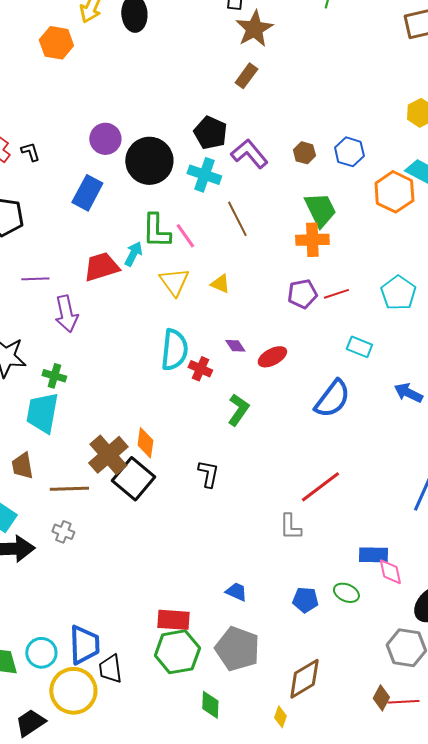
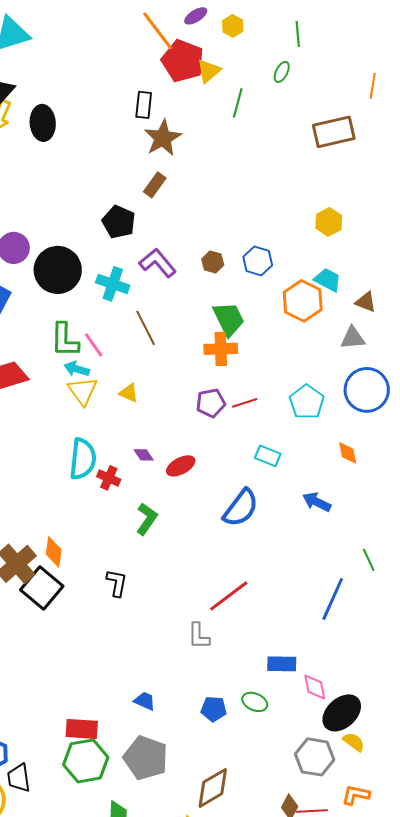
black pentagon: (210, 133) -> (119, 222), moved
cyan arrow: (133, 254) -> (77, 369), moved, turned -100
pink diamond: (390, 572) -> (315, 687), moved

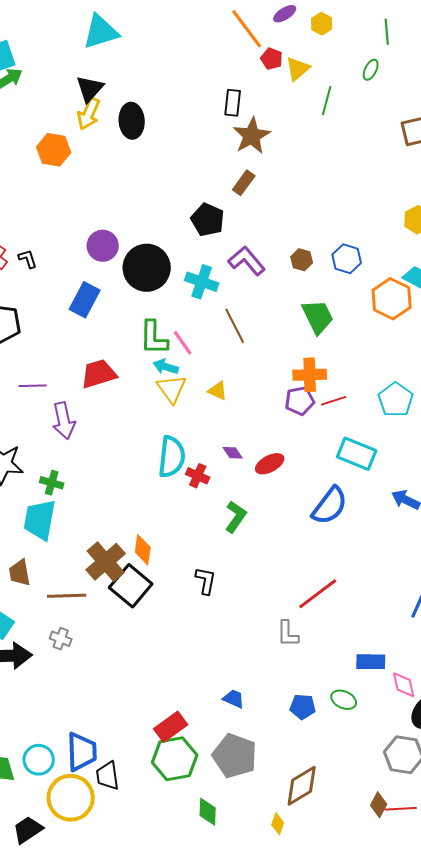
red pentagon: (183, 61) -> (272, 59), size x0.5
orange cross: (221, 349) -> (310, 375), moved
cyan rectangle: (268, 456) -> (357, 454), size x1.5
red rectangle: (82, 729) -> (171, 727), turned -40

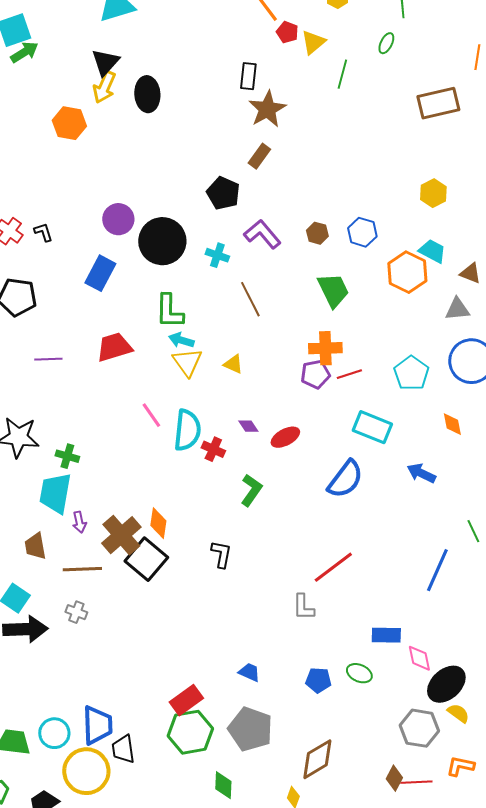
cyan cross: (202, 282) -> (217, 255), size x0.7
pink line: (183, 343) -> (151, 415), moved
purple arrow: (64, 421) -> (79, 522), moved, size x0.6

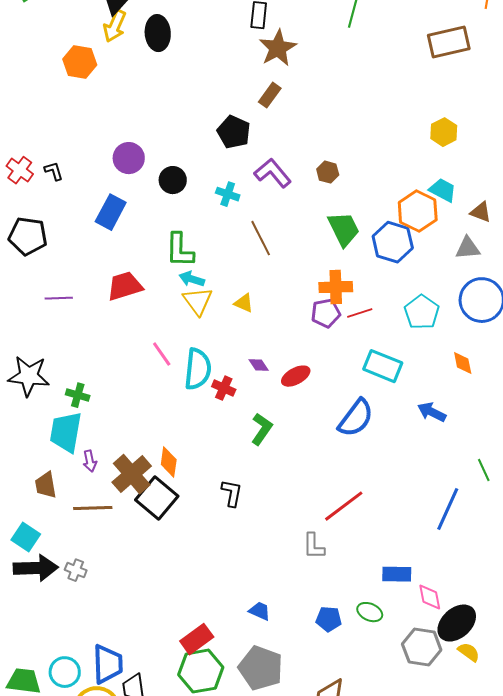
blue hexagon: (362, 232) -> (393, 242), moved, size x1.4
black circle: (162, 241) -> (173, 180), size x0.6
gray cross: (76, 612) -> (76, 570), moved
gray hexagon: (419, 728) -> (422, 647), moved

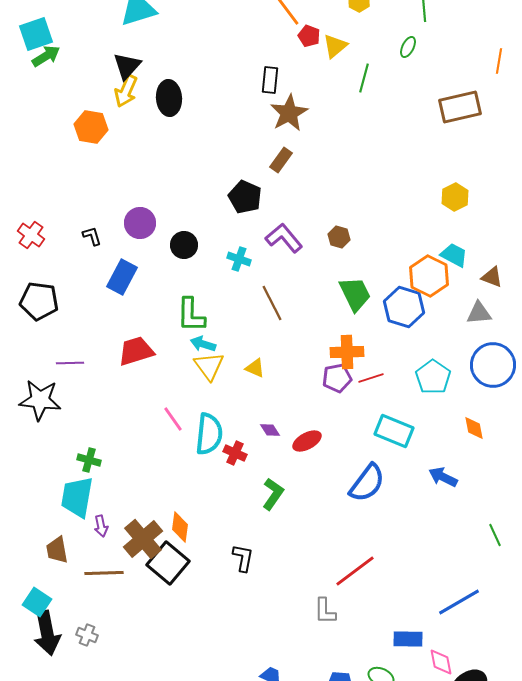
black L-shape: (54, 171) -> (92, 236), moved
black star: (29, 376) -> (40, 400), moved
blue line: (448, 509) -> (459, 602), moved, turned 36
black arrow: (36, 568) -> (47, 633), turned 81

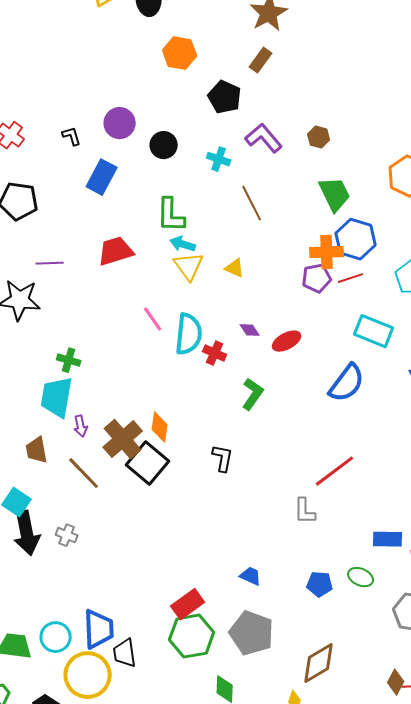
orange hexagon: (91, 127) -> (180, 53), moved
blue hexagon: (404, 307) -> (356, 239), moved
brown line: (104, 573) -> (84, 473), turned 48

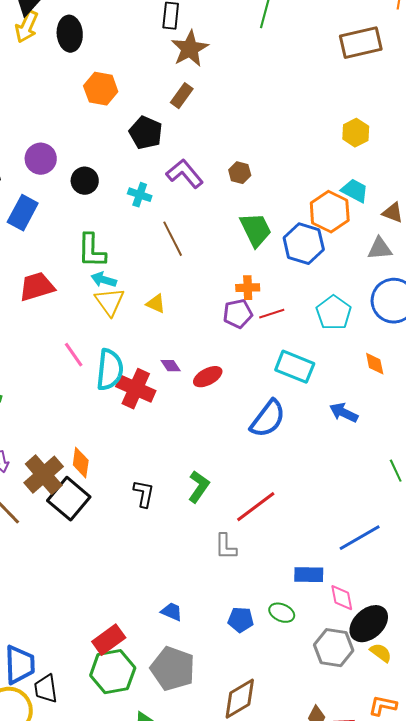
blue hexagon: (356, 239) -> (304, 244), moved
orange cross: (327, 252) -> (248, 288), size x0.7
red cross: (215, 353) -> (136, 389), size x1.6
green L-shape: (253, 394) -> (199, 487), moved

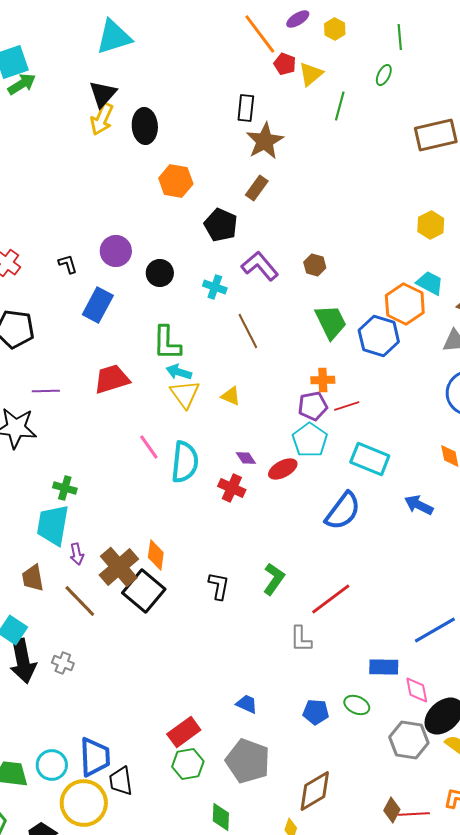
cyan pentagon: (334, 313) -> (310, 440), moved
red cross: (136, 389) -> (232, 488), moved, size x0.7
green hexagon: (113, 672) -> (188, 764), size x0.7

